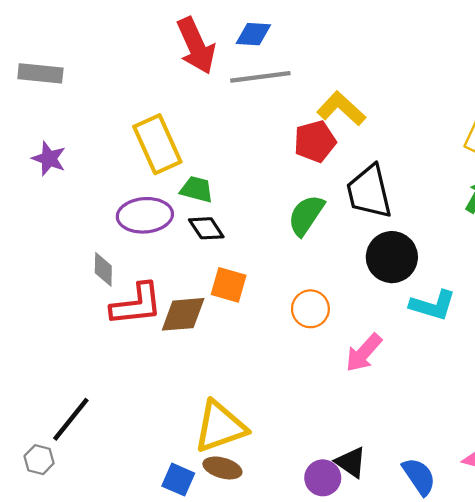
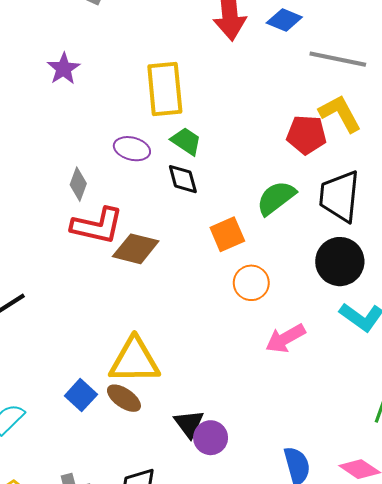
gray line: (260, 77) -> (338, 59), moved
purple ellipse: (145, 215) -> (132, 149), size x0.7
orange square: (229, 285) -> (227, 234), moved, turned 32
black triangle: (351, 462) -> (189, 424), moved

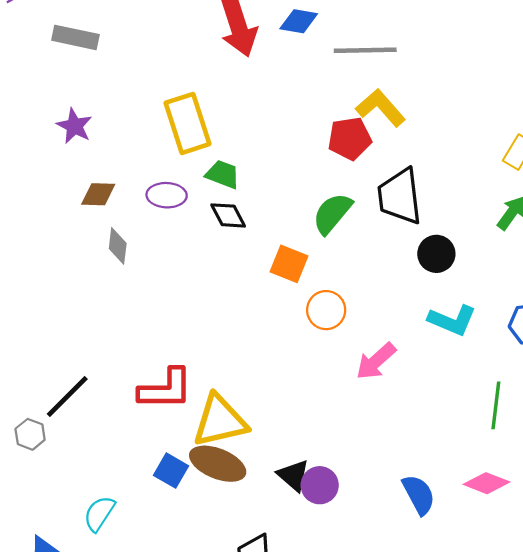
red L-shape: (97, 226) -> (166, 389), moved
orange square: (227, 234) -> (289, 264), turned -32
brown diamond: (136, 249) -> (98, 194), moved, size x0.7
black circle: (340, 262) -> (436, 254), moved, size x0.7
brown ellipse: (124, 398) -> (218, 464), size x1.4

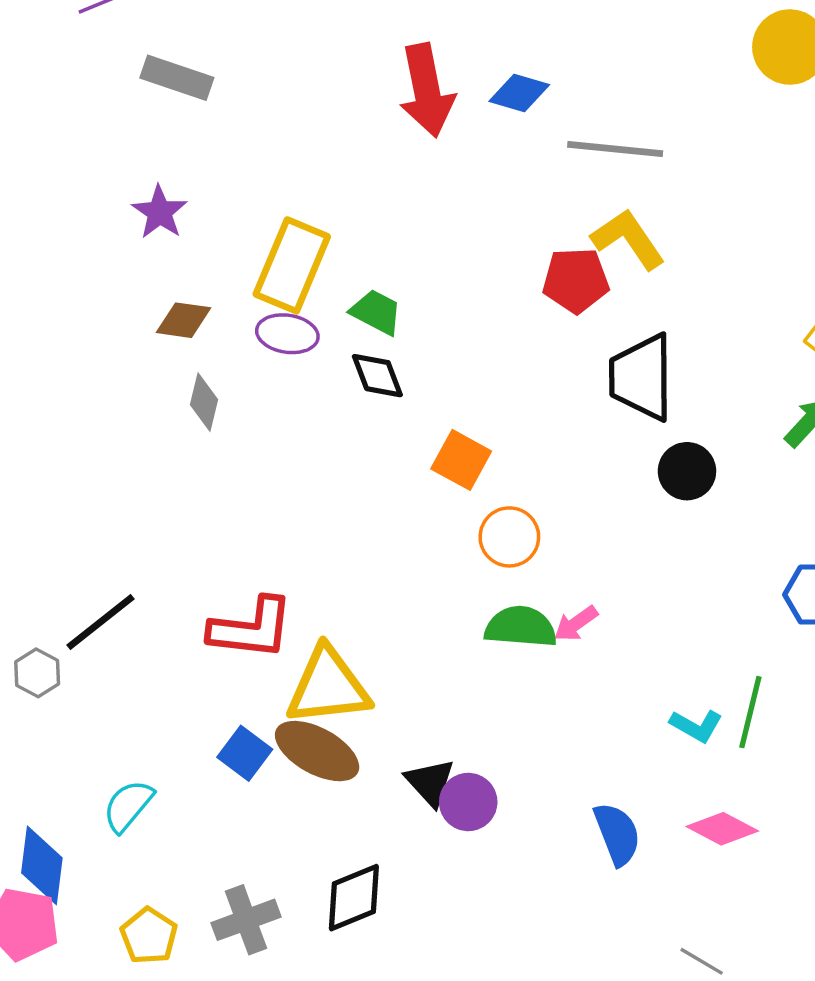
yellow rectangle: (187, 123) -> (292, 265), moved, turned 34
green semicircle: (332, 213) -> (521, 627), moved, turned 48
cyan L-shape: (452, 320) -> (696, 726), moved, size x0.7
pink arrow: (376, 361) -> (576, 624), size x0.7

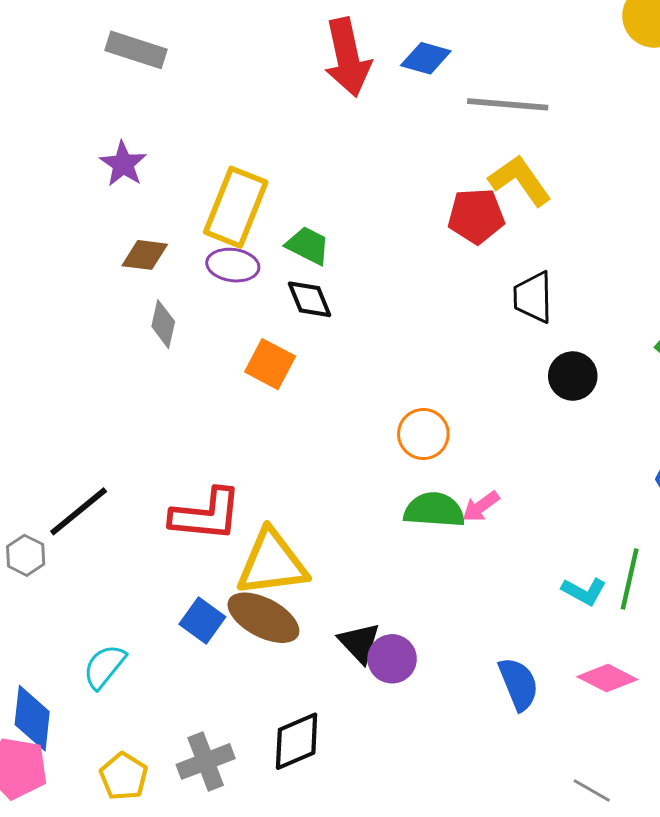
black trapezoid: (642, 377) -> (533, 297), size x0.7
orange square: (461, 460) -> (270, 364), moved

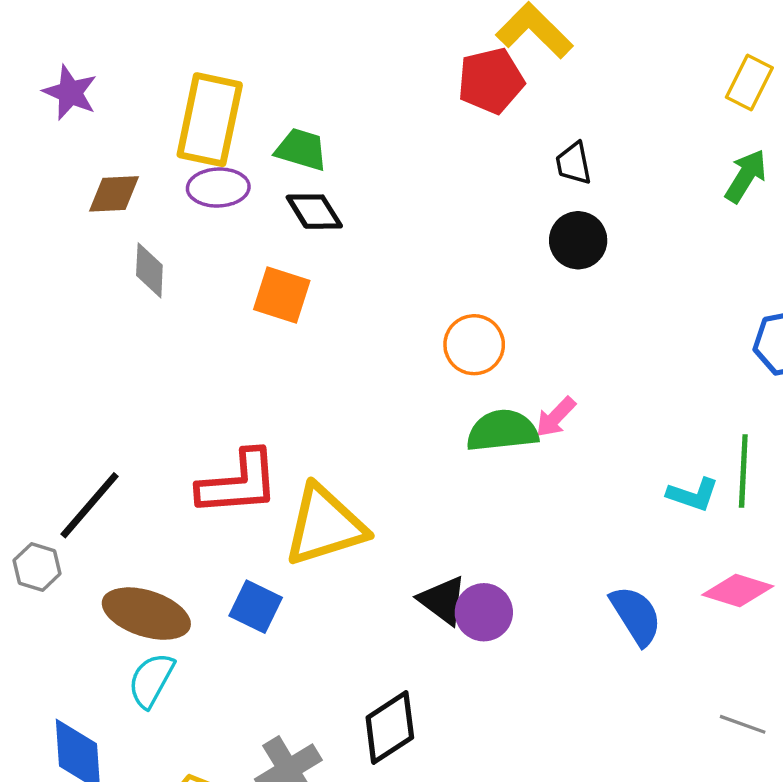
black trapezoid: (533, 297) -> (574, 163), size x0.7
black circle: (573, 376) -> (578, 240), moved
brown ellipse: (263, 618) -> (146, 614), moved

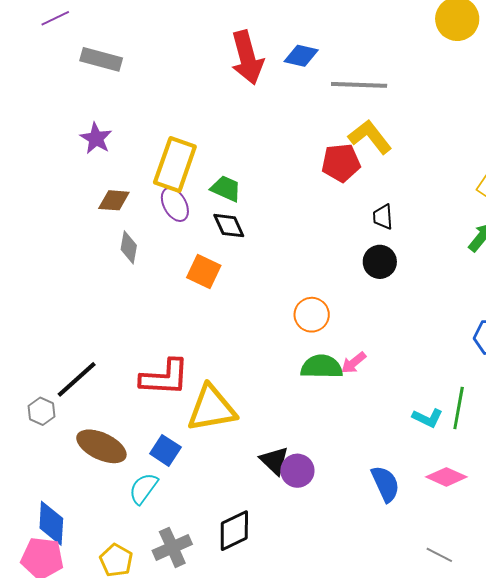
purple ellipse: (218, 188) -> (175, 204), turned 56
cyan semicircle: (151, 680) -> (143, 488), moved

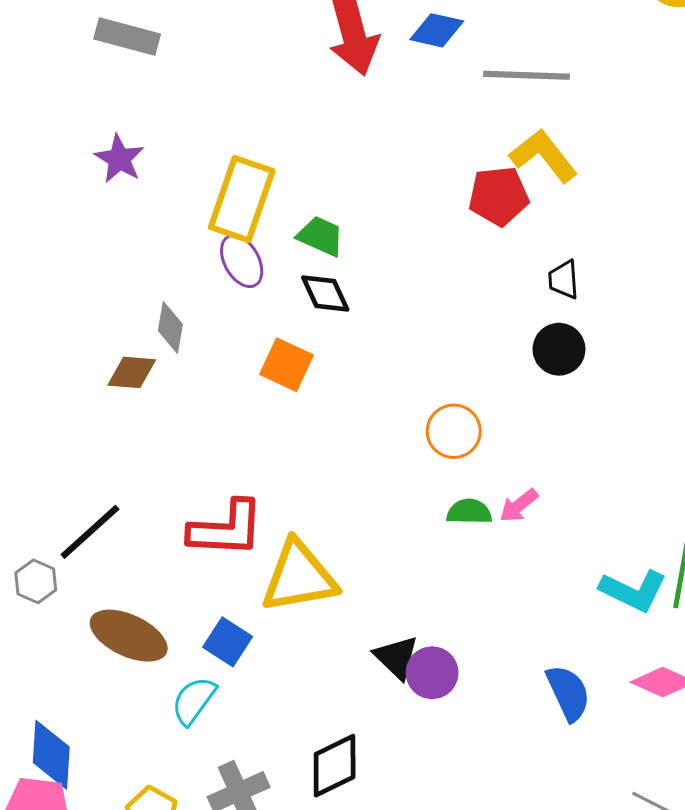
brown diamond: (114, 200) -> (132, 372), moved
green semicircle: (322, 367) -> (469, 512), size x0.7
cyan L-shape: (428, 418) -> (633, 591), size x1.4

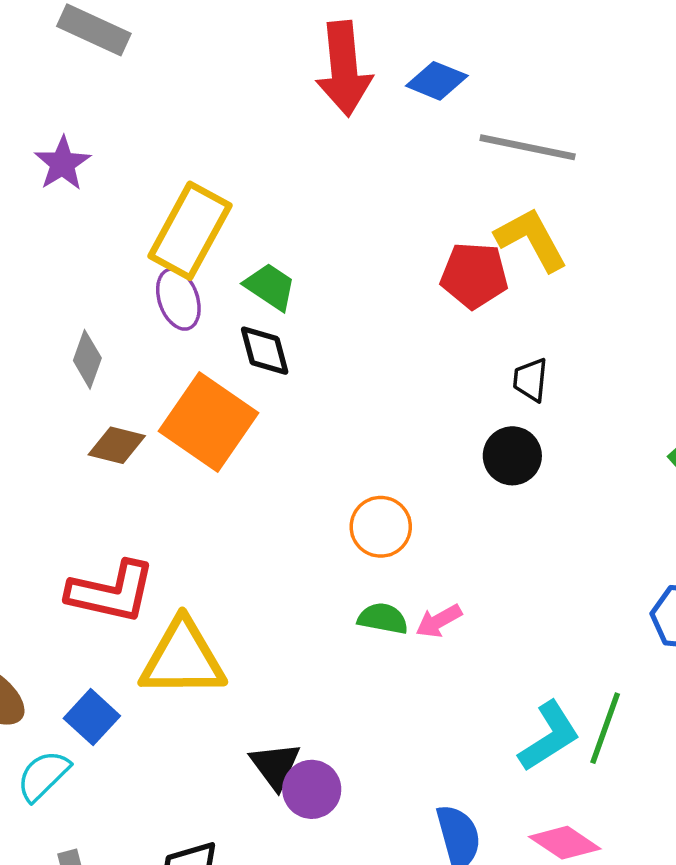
orange square: (287, 365) -> (209, 422), size x1.6
brown diamond: (132, 372) -> (117, 445), moved
cyan L-shape: (633, 591) -> (549, 736), turned -68

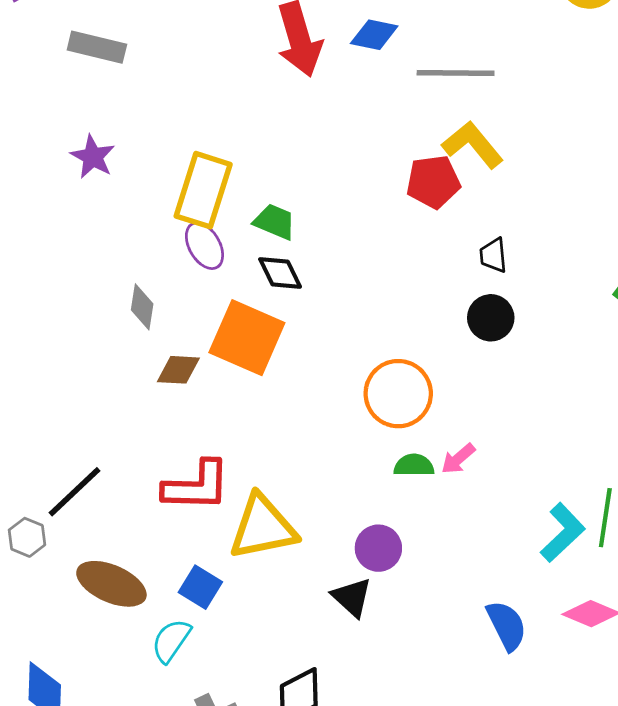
orange circle: (381, 527) -> (398, 394), size x1.4
purple circle: (312, 789) -> (378, 548), moved

